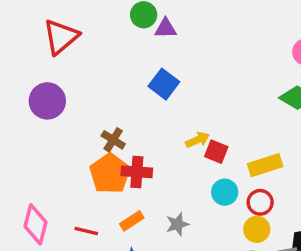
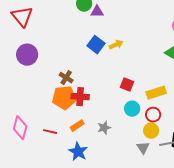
red triangle: (61, 37) -> (22, 17), moved, turned -30
yellow arrow: (198, 140) -> (116, 45), moved
orange pentagon: (110, 174) -> (64, 98), turned 30

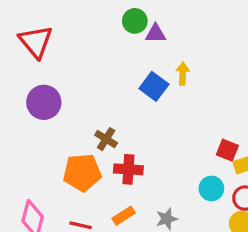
yellow arrow: (116, 45) -> (183, 74), moved, turned -64
red square: (127, 85) -> (227, 150), moved
orange pentagon: (64, 98) -> (82, 173), moved

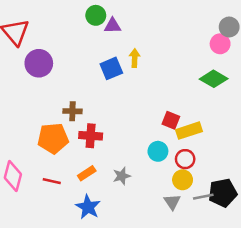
blue square: (154, 86) -> (111, 68), turned 30
purple circle: (44, 102) -> (39, 63), moved
brown cross: (106, 139) -> (72, 111), turned -30

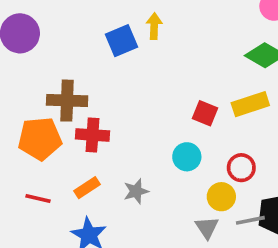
brown cross: (72, 111) -> (67, 101), size x1.5
yellow rectangle: (189, 131) -> (250, 104), moved
red circle: (185, 159) -> (241, 168), moved

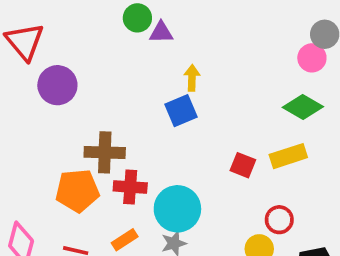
blue square: (122, 41) -> (181, 111), moved
cyan circle: (187, 157) -> (177, 209), moved, size x1.6

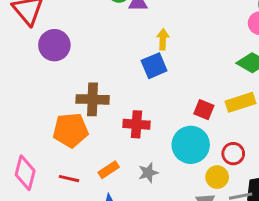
red cross: (130, 187) -> (136, 124), moved
cyan circle: (177, 209) -> (191, 145), moved

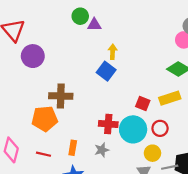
blue square: (154, 66) -> (106, 71), turned -30
red cross: (136, 124) -> (108, 124), moved
red circle: (233, 154) -> (160, 128), moved
orange rectangle: (109, 170) -> (73, 148), turned -48

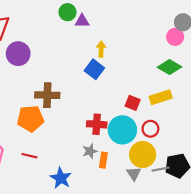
orange rectangle: (73, 148) -> (103, 160), moved
yellow circle: (152, 153) -> (143, 155), size x1.5

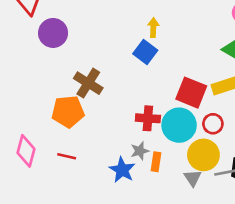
brown cross: (47, 95) -> (88, 83), turned 30
red square: (133, 103) -> (191, 93), size x1.6
blue star: (61, 178) -> (122, 170), moved

